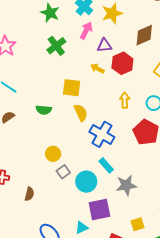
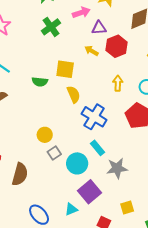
pink arrow: (86, 31) -> (81, 13), turned 42
green semicircle: (44, 110) -> (40, 82), moved
brown semicircle: (29, 194) -> (20, 174), size x1.6
purple square: (99, 209) -> (90, 192), turned -30

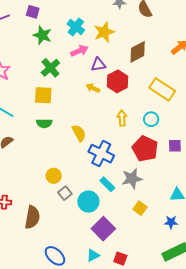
yellow square: (65, 69) -> (43, 95), moved
gray star: (117, 168) -> (132, 179), moved
yellow square: (127, 208) -> (140, 208), moved, turned -32
cyan triangle: (71, 209) -> (93, 255), moved

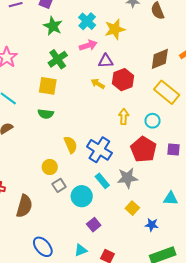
brown diamond: (138, 52) -> (160, 59), moved
yellow semicircle: (79, 133) -> (71, 145), moved
blue star: (171, 222) -> (152, 225), moved
purple square: (103, 229) -> (94, 225), size x0.6

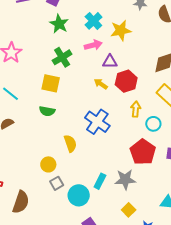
yellow arrow: (124, 117) -> (136, 109), moved
blue cross: (99, 150) -> (97, 122), moved
cyan rectangle: (102, 181) -> (100, 181), turned 63

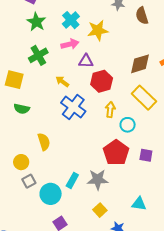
yellow square: (51, 83) -> (14, 80), moved
yellow arrow: (101, 84) -> (62, 81), moved
blue cross: (97, 122) -> (73, 107), moved

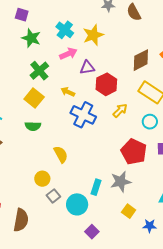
yellow square: (14, 80) -> (34, 98), moved, turned 36
yellow arrow: (110, 110) -> (120, 110), turned 49
cyan circle: (128, 125) -> (150, 122), moved

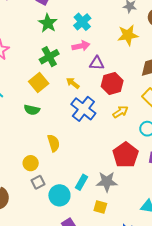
yellow star: (93, 35) -> (128, 35), moved
yellow square: (129, 211) -> (100, 207), moved, turned -32

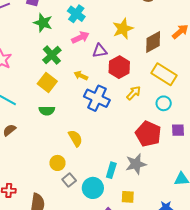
yellow star: (128, 35) -> (123, 29), moved
yellow square: (100, 207) -> (128, 197), moved

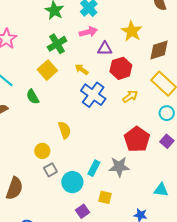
yellow star: (123, 29) -> (132, 31), turned -30
cyan circle: (164, 103) -> (167, 113), moved
green semicircle: (47, 111) -> (33, 97), moved, turned 49
purple square: (178, 130) -> (167, 141), turned 32

